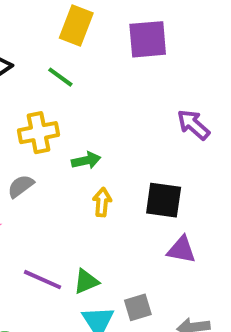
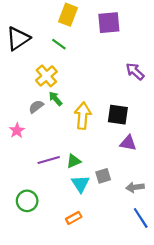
yellow cross: (39, 133) -> (46, 76), turned -30
green arrow: (86, 160) -> (55, 99), moved, turned -119
yellow arrow: (102, 202) -> (83, 116), size x1.6
purple line: (42, 280) -> (49, 160), turned -40

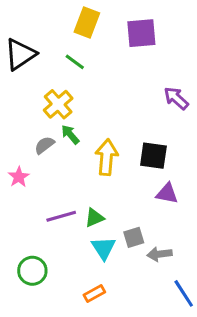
gray arrow: (135, 187) -> (160, 254), moved

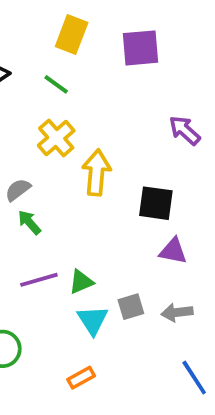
yellow cross: (58, 104) -> (56, 138), moved
green arrow: (70, 135) -> (29, 222), moved
yellow arrow: (107, 157) -> (96, 173), moved
gray arrow: (160, 254) -> (177, 312), moved

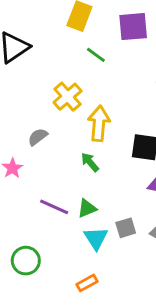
green line: (56, 84) -> (96, 55), moved
green arrow: (29, 222) -> (90, 162), moved
purple line: (39, 280) -> (54, 207), turned 40

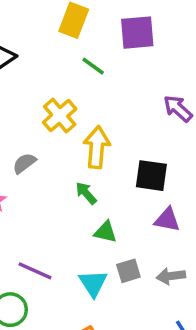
purple line: (54, 207) -> (35, 271), moved
green triangle: (87, 208) -> (105, 232), moved, turned 36

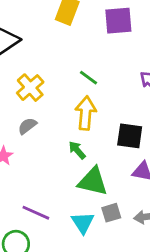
green line: (93, 66) -> (88, 78), moved
yellow cross: (60, 116) -> (30, 88), moved
green triangle: (105, 232) -> (93, 181), size x1.6

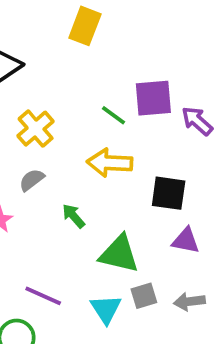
purple square: (118, 21) -> (153, 98), moved
yellow arrow: (86, 113) -> (110, 163), turned -92
green arrow: (77, 150) -> (74, 216), moved

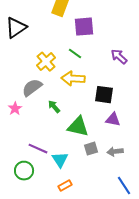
purple square: (153, 98) -> (84, 27), moved
yellow cross: (36, 129) -> (46, 62), moved
gray semicircle: (32, 180) -> (32, 88), size x1.5
cyan triangle: (106, 309) -> (60, 160), moved

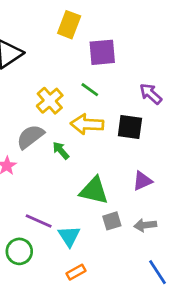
black square: (104, 95) -> (130, 127), moved
green arrow: (54, 107) -> (61, 150), moved
purple triangle: (113, 120) -> (142, 181), turned -35

